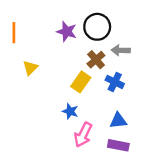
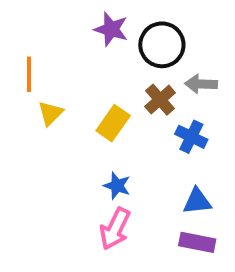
purple star: (67, 32) -> (111, 29), moved
orange line: (14, 33) -> (29, 74), moved
yellow rectangle: (81, 82) -> (113, 123), moved
pink arrow: (83, 135) -> (115, 229), moved

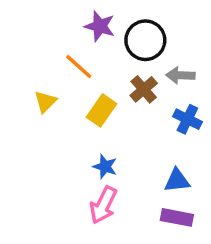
orange line: (29, 74) -> (79, 67), moved, turned -48
blue cross: (191, 137) -> (187, 119), moved

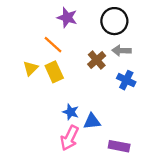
black circle: (145, 40) -> (114, 21), moved
yellow rectangle: (102, 110) -> (54, 72), moved, turned -60
blue triangle: (177, 181) -> (92, 121), moved

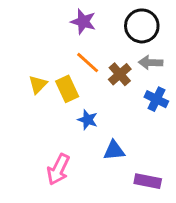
orange line: (53, 45) -> (88, 63), moved
blue star: (71, 112) -> (88, 120), moved
pink arrow: (70, 138) -> (58, 169), moved

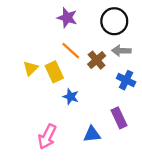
blue triangle: (114, 150) -> (92, 134), moved
purple rectangle: (148, 181) -> (119, 118), moved, turned 54

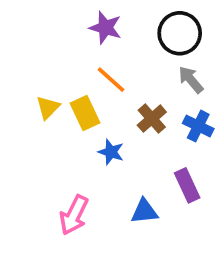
gray arrow: (121, 51) -> (191, 80), turned 48
brown cross: (97, 60) -> (152, 119), moved

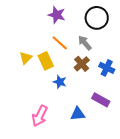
gray arrow: (191, 80) -> (85, 43), moved
purple rectangle: (187, 185) -> (101, 100), turned -36

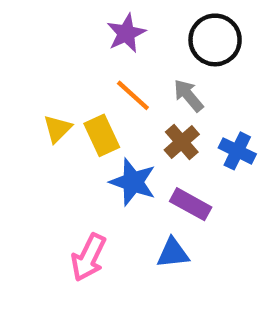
purple star: (57, 15) -> (126, 33), turned 30
blue star: (60, 82) -> (133, 182), size x1.5
purple rectangle: (101, 100) -> (191, 204), moved

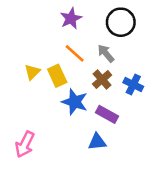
pink arrow: (89, 257) -> (25, 144), moved

